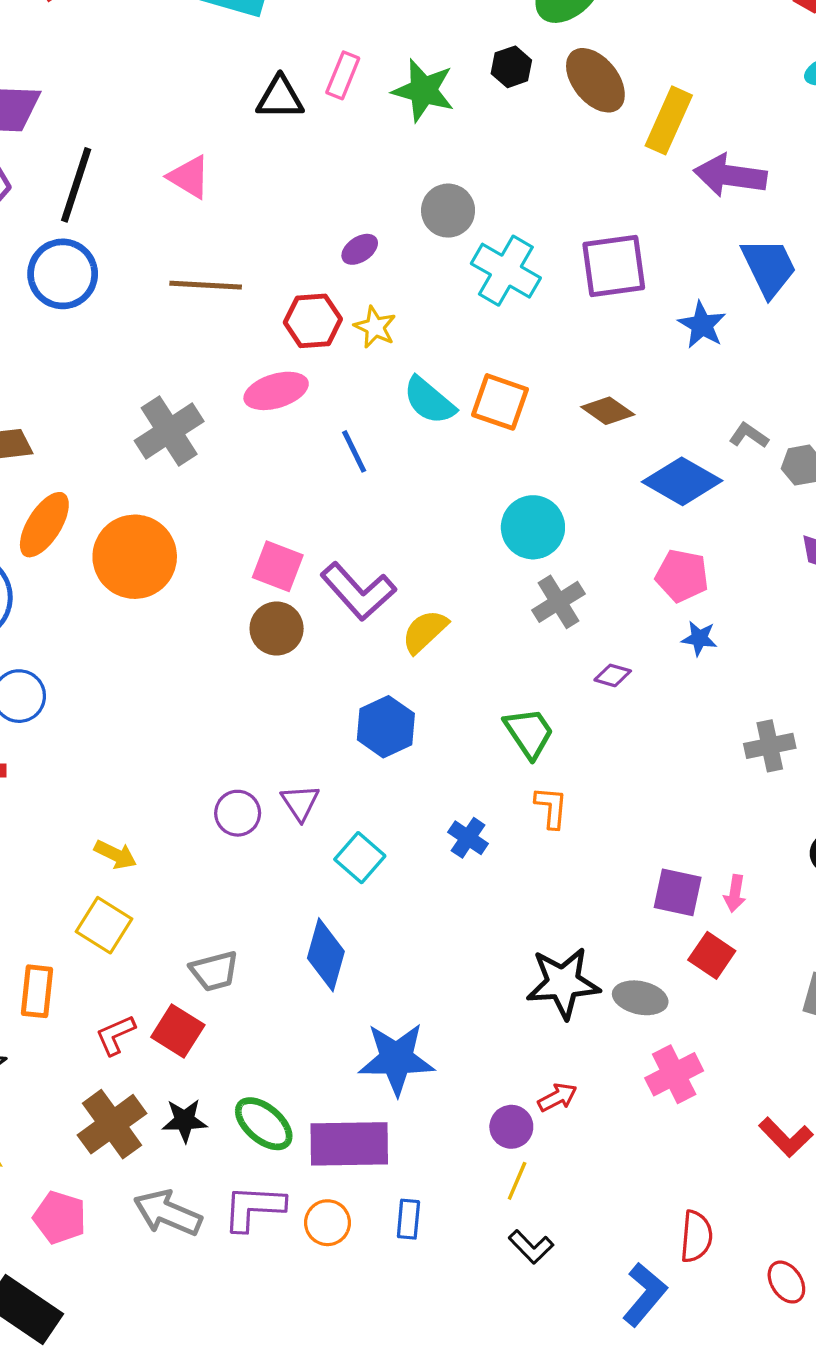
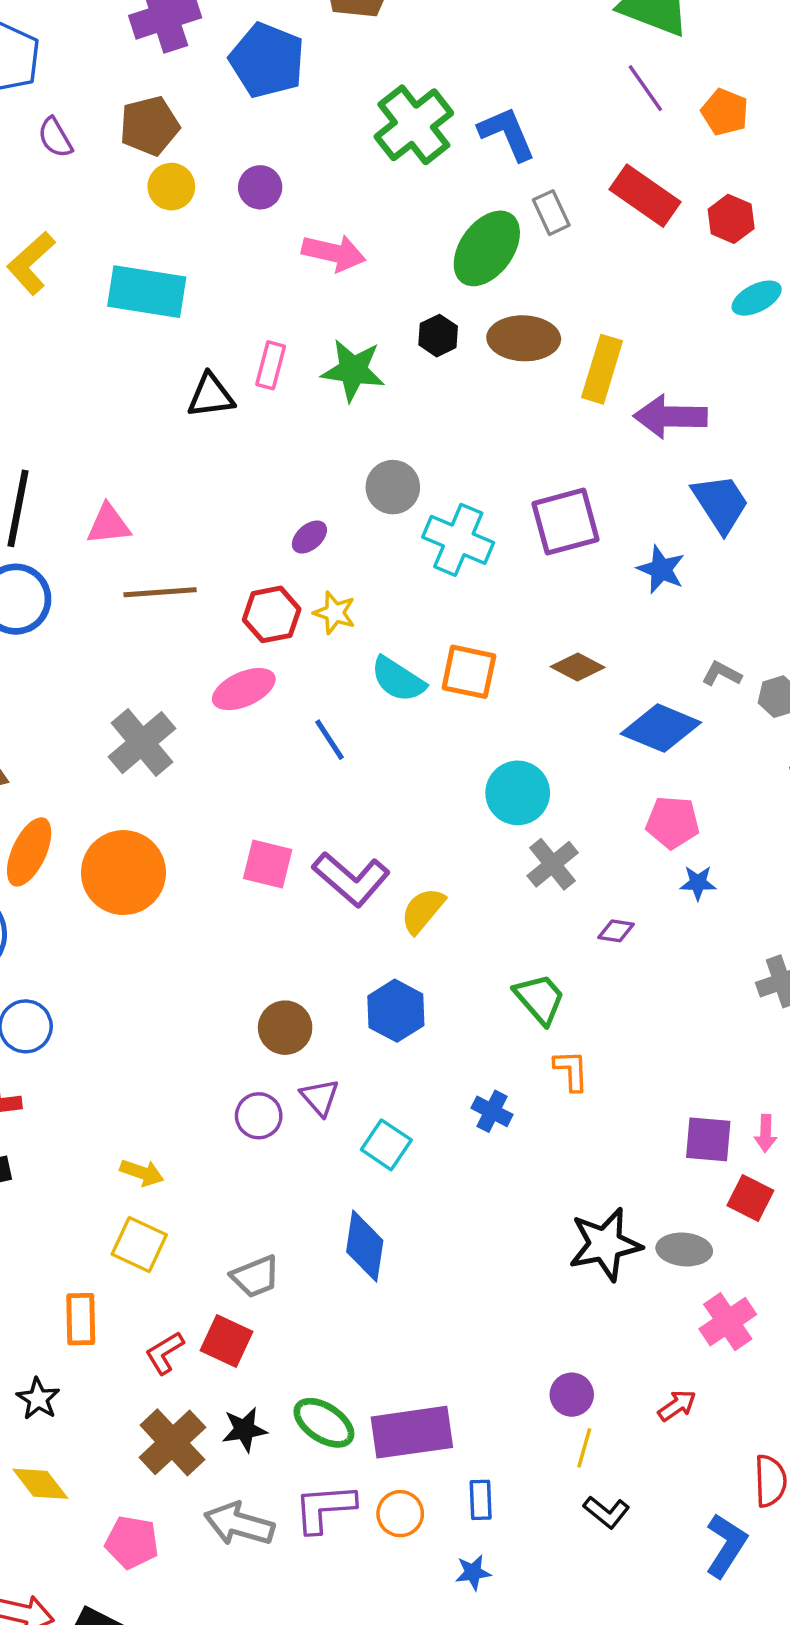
brown ellipse: (595, 80) -> (524, 338), turned -42
pink triangle: (189, 177) -> (108, 524), moved, turned -30
brown circle: (277, 629) -> (285, 1028), moved
blue star: (396, 1059) -> (473, 1572), moved, size x0.5
red arrow: (557, 1097) -> (677, 1406), moved

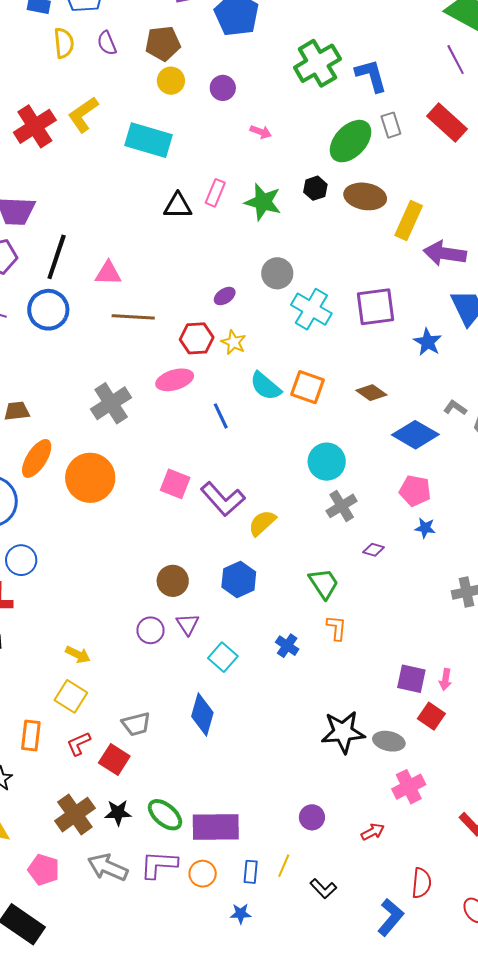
pink arrow: (334, 253) -> (261, 132), size x0.6
red L-shape: (165, 1353) -> (79, 744), moved
yellow line: (584, 1448) -> (284, 866), moved

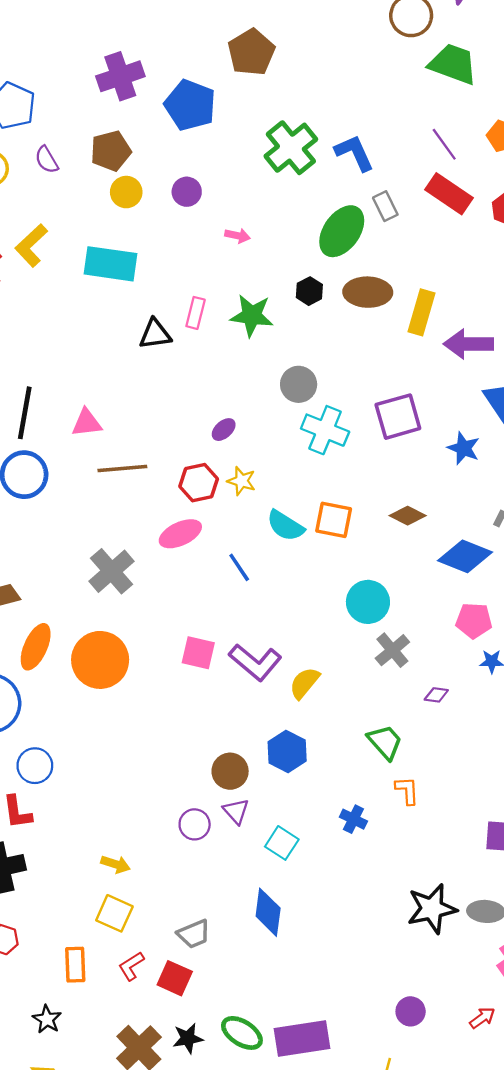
purple line: (456, 60) -> (444, 144), moved
gray circle: (277, 273) -> (299, 384), moved
brown circle: (173, 581) -> (230, 771), moved

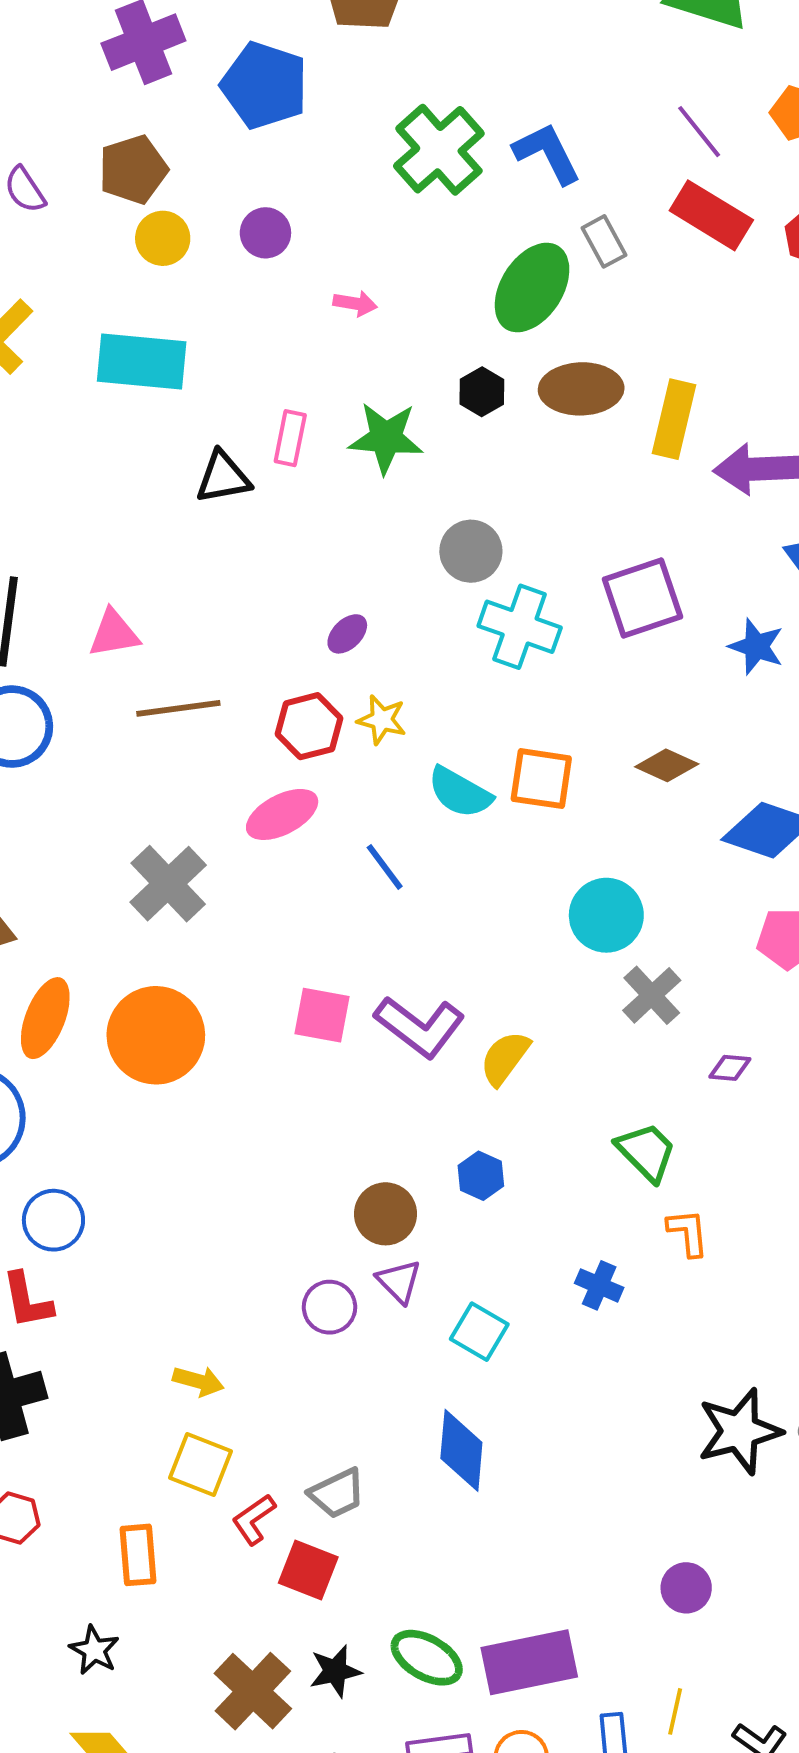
blue hexagon: (287, 751) -> (481, 1176), size x0.7
red L-shape: (131, 966) -> (254, 1519), moved
purple circle: (411, 1011) -> (686, 1588), moved

